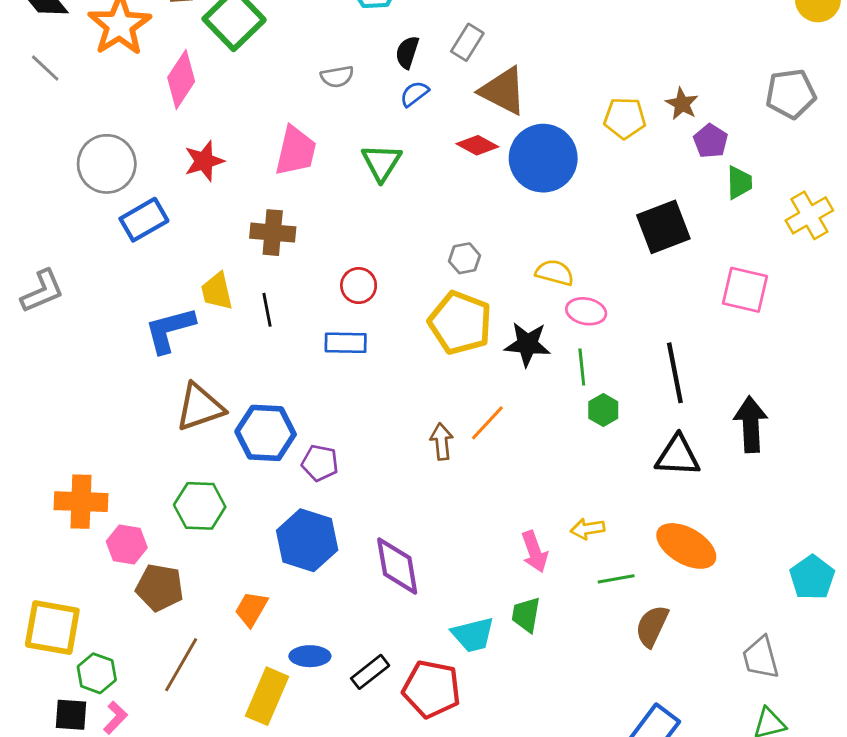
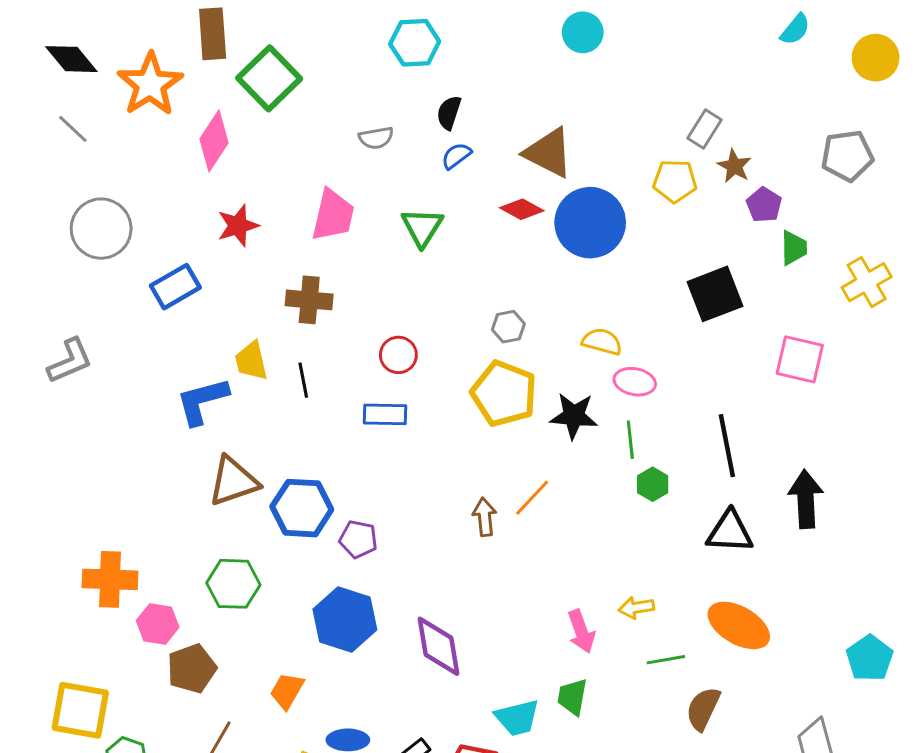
gray rectangle: (467, 42) -> (705, 129), moved
gray circle: (107, 164) -> (101, 229), moved
brown pentagon: (160, 587) -> (192, 669), turned -30

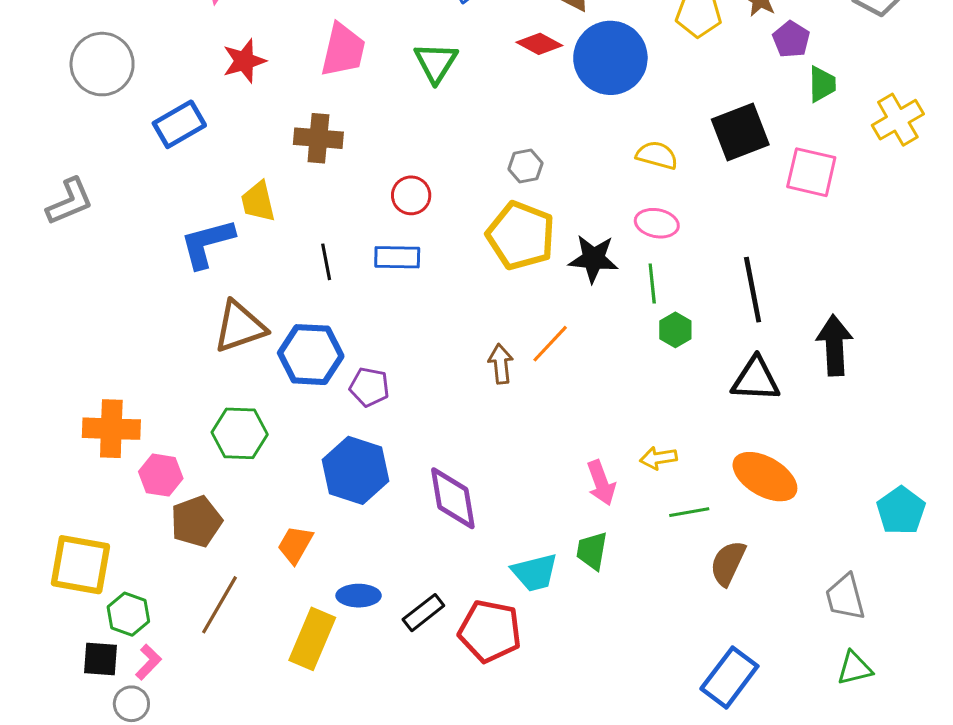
yellow semicircle: (602, 342) -> (657, 155), moved
pink square: (800, 359) -> (811, 172), moved
black line: (303, 380) -> (326, 262), moved

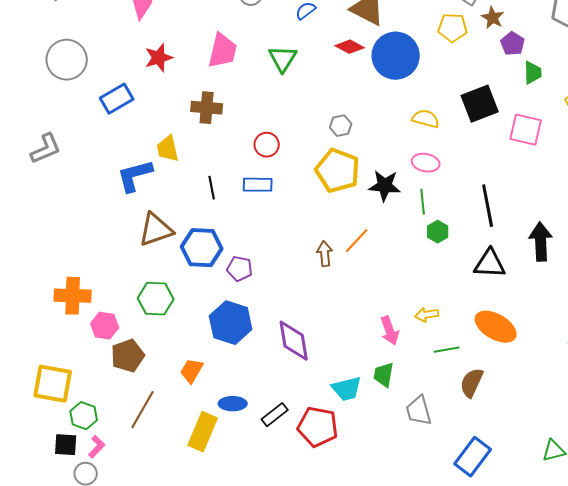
gray trapezoid: (845, 597) -> (419, 411), moved

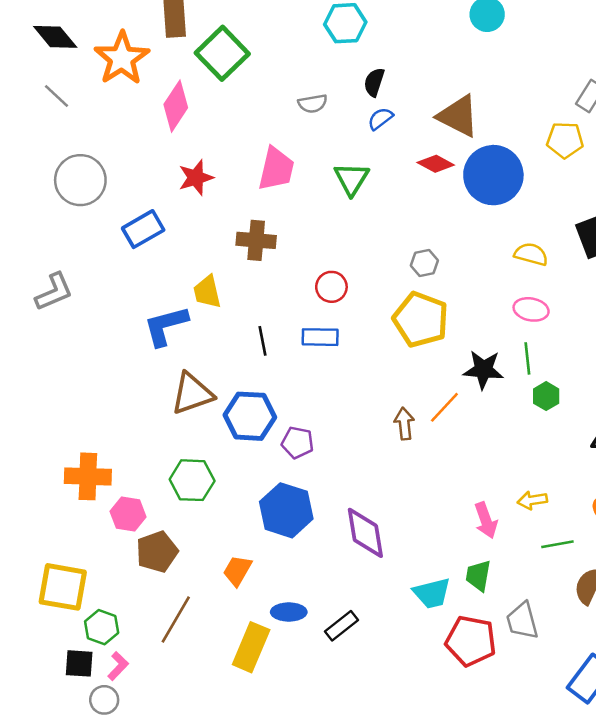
black star: (385, 186) -> (483, 370), moved
red pentagon: (318, 427) -> (471, 641), moved

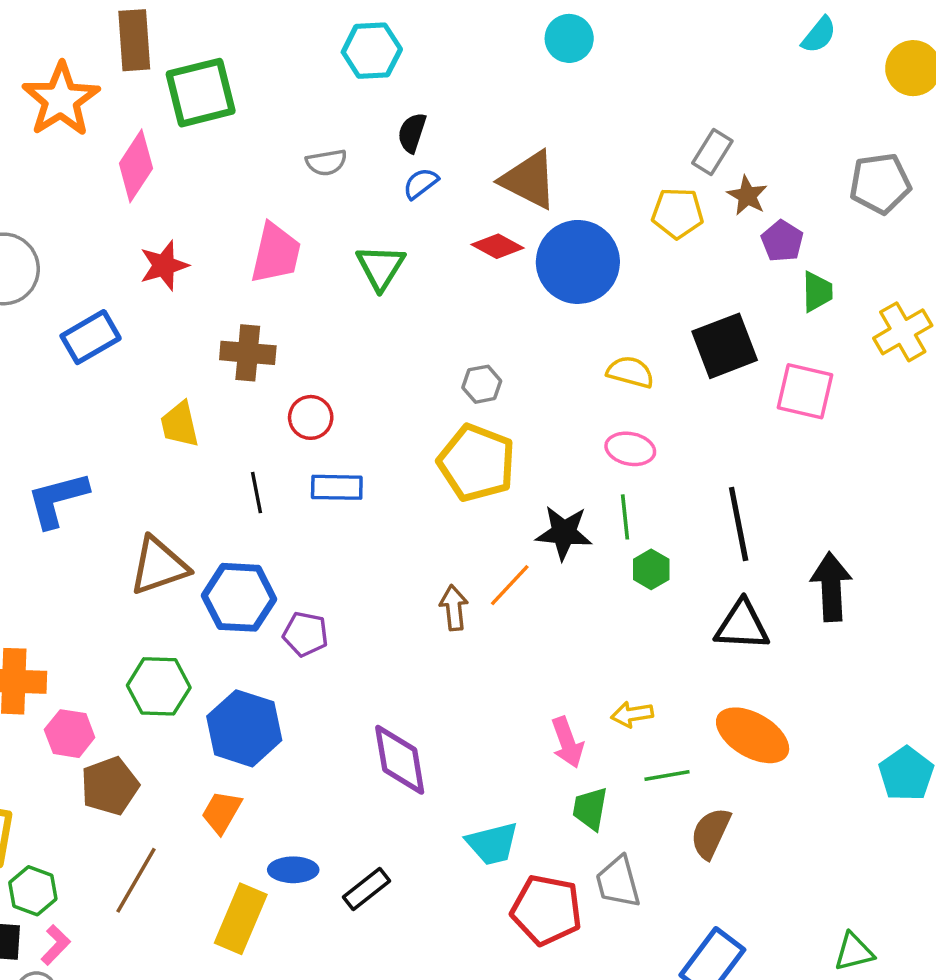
green square: (222, 53) -> (201, 93), turned 30
red circle: (331, 287) -> (311, 417), moved
blue L-shape: (166, 326) -> (57, 500), moved
blue hexagon: (286, 510) -> (244, 728), moved
green trapezoid: (478, 576) -> (590, 809), moved

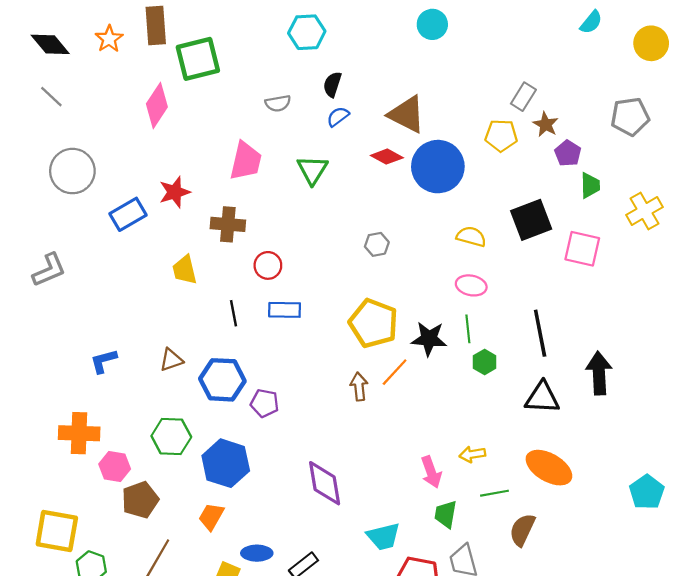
orange star: (61, 100) -> (109, 39), moved, size x0.6
red star: (164, 265) -> (175, 192), moved
yellow pentagon: (477, 463) -> (373, 323), moved
blue L-shape: (57, 500) -> (104, 361), moved, size x0.7
brown triangle: (159, 566) -> (171, 360), size x0.6

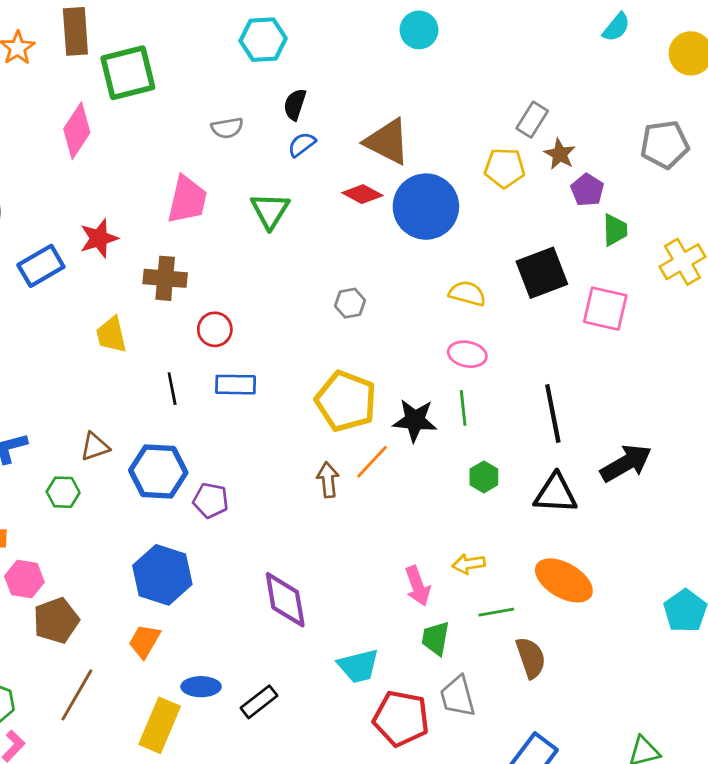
green hexagon: (485, 362) -> (484, 477), moved
black arrow: (599, 373) -> (626, 463), turned 63
green hexagon: (171, 437) -> (63, 492), moved, size x0.7
brown semicircle: (522, 530) -> (531, 658), turned 136

